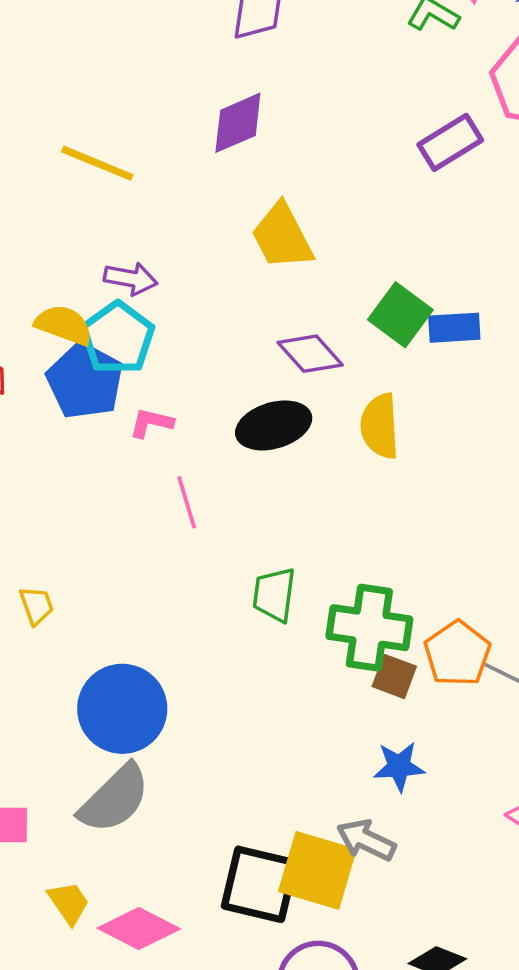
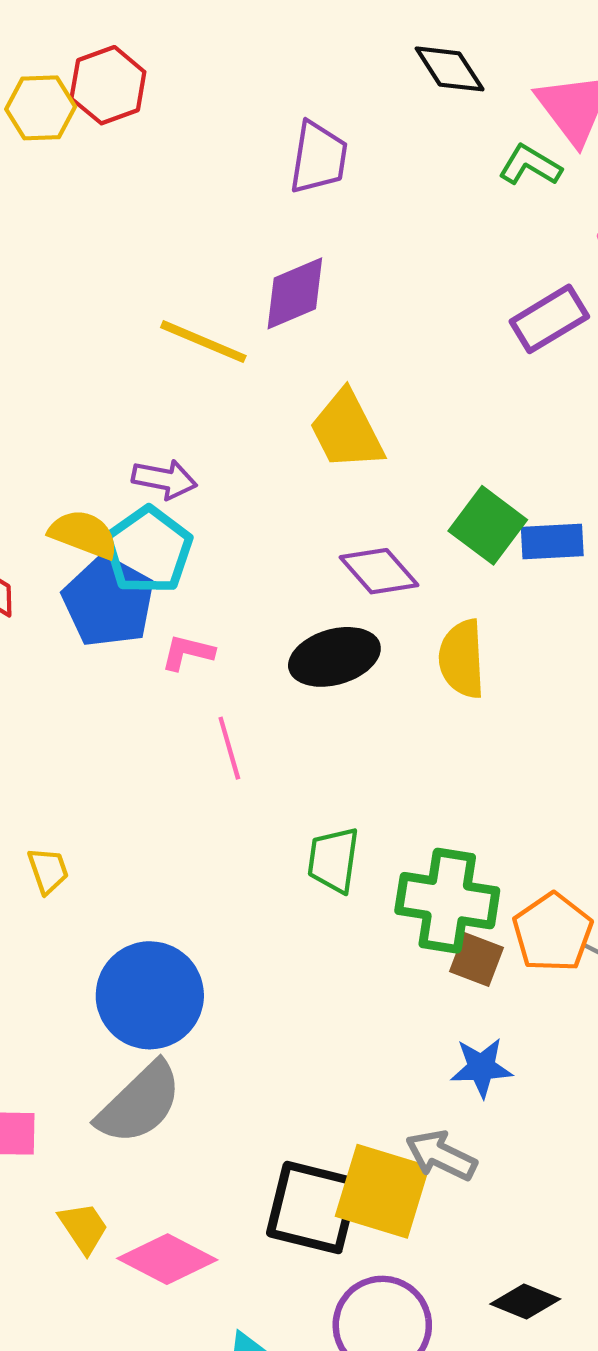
yellow line: (97, 163) -> (203, 342), moved

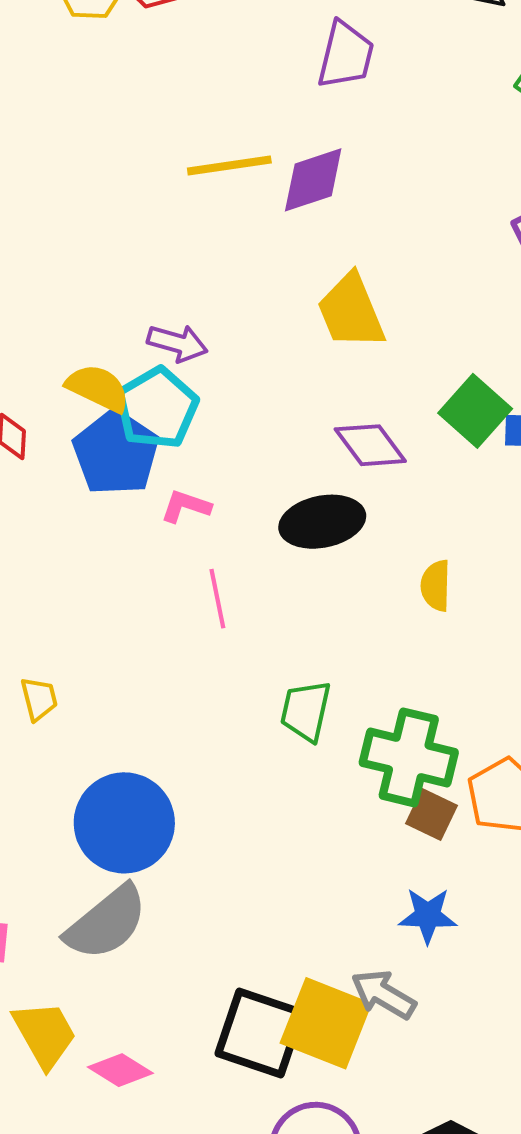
yellow line: (203, 342) -> (229, 166), moved, turned -36
yellow semicircle: (462, 659) -> (436, 586), moved, size x0.7
yellow trapezoid: (84, 1228) -> (45, 1034), size x1.4
pink diamond: (167, 1259) -> (120, 1070), size x0.7

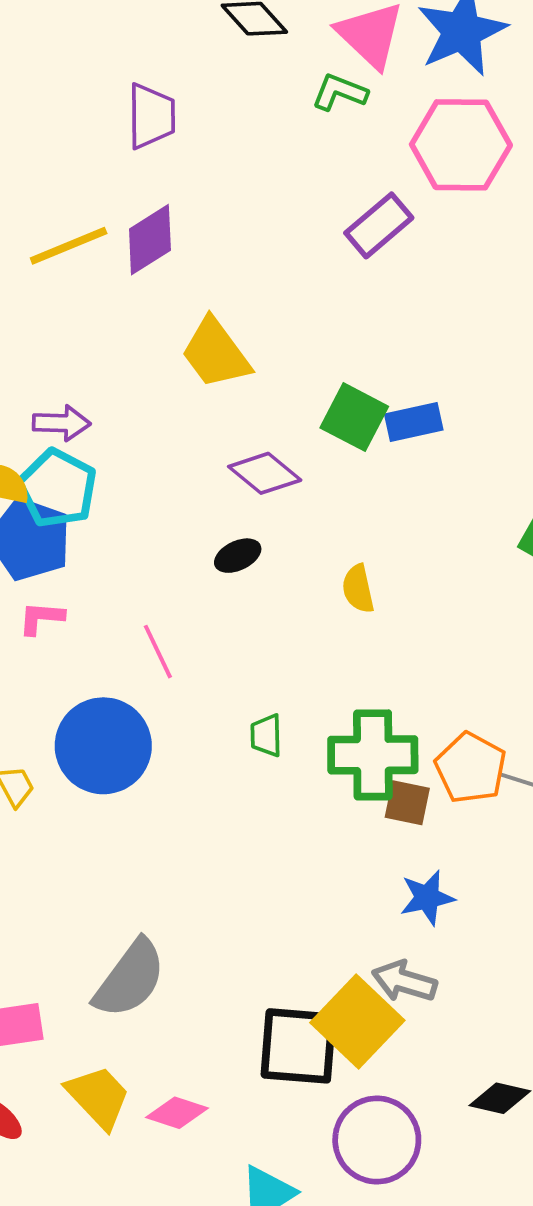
pink L-shape: (186, 506) -> (41, 618), moved
black ellipse: (322, 522) -> (238, 556), size x0.6
green trapezoid: (306, 711) -> (266, 735), size x0.7
blue circle: (124, 823) -> (103, 746), moved
yellow square: (326, 1023) -> (357, 1022), turned 36

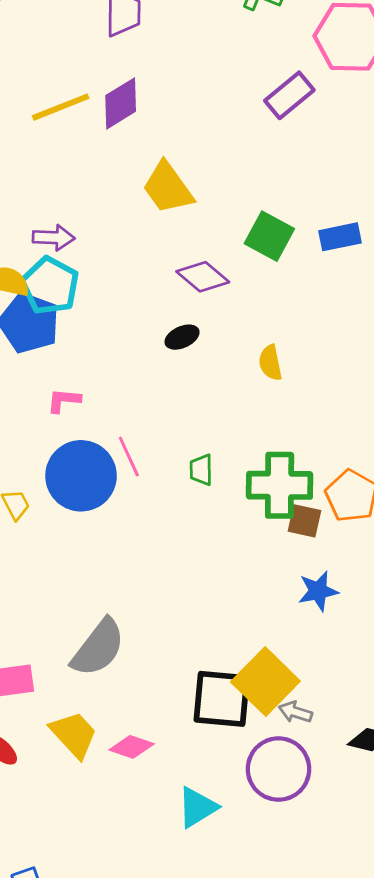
blue rectangle: (414, 422) -> (340, 237), moved
pink L-shape: (41, 618) -> (64, 400), moved
pink line: (158, 652) -> (129, 456), moved
gray arrow: (404, 981) -> (295, 712), moved, size x0.7

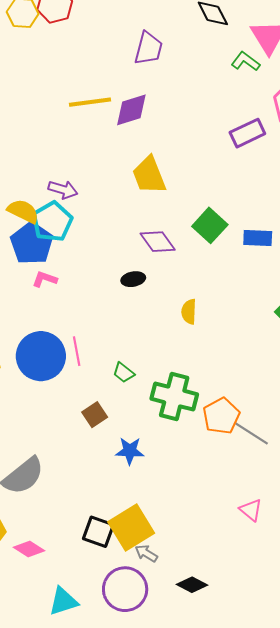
pink L-shape: (64, 400) -> (45, 279), moved
green trapezoid: (201, 470) -> (124, 373), turned -65
brown square: (304, 521) -> (95, 415), moved, turned 30
blue star: (318, 591) -> (130, 451), moved
black square: (222, 699) -> (98, 532), size x0.7

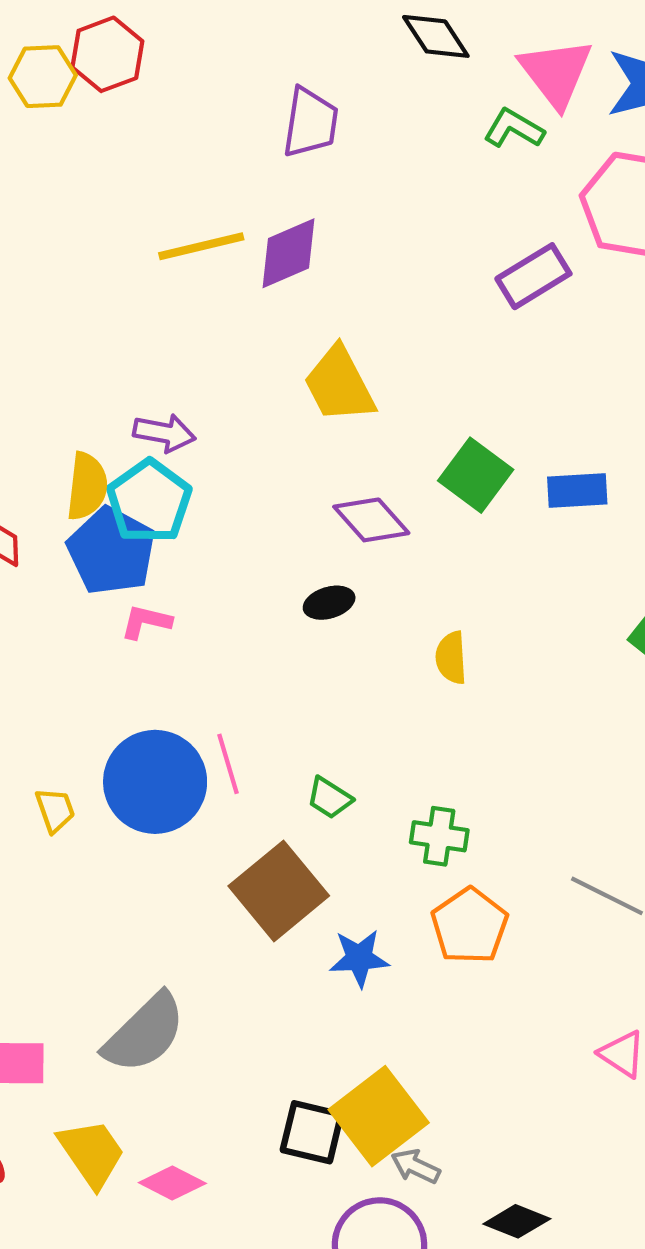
yellow semicircle: (23, 211) -> (87, 486), turned 76
green cross: (174, 397) -> (439, 836), size x0.6
brown square: (95, 415) -> (279, 891), size x1.8
orange pentagon: (221, 416) -> (470, 926), moved

